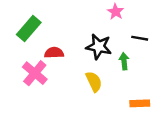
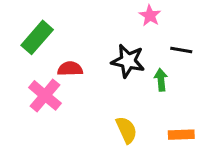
yellow semicircle: (94, 82) -> (126, 130), moved

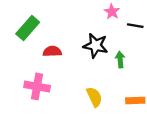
black line: (181, 50) -> (135, 26), moved
pink cross: (45, 95) -> (37, 86), moved, turned -30

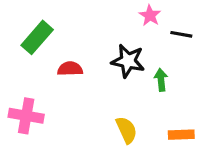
pink cross: (37, 86) -> (26, 116), moved

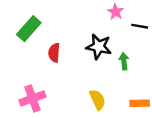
red semicircle: (70, 69) -> (54, 53), turned -84
pink cross: (26, 116) -> (32, 98), moved, turned -30

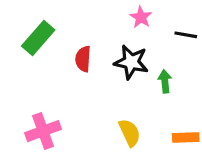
pink star: (116, 12) -> (141, 17), moved
red semicircle: (54, 53) -> (83, 59), moved

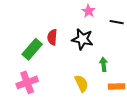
green rectangle: (38, 38) -> (32, 49), moved
green arrow: (165, 81) -> (104, 64), moved

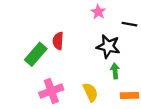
black star: (82, 39) -> (108, 46), moved
pink cross: (27, 82) -> (51, 91), moved

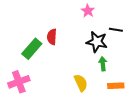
black line: (129, 24) -> (116, 30), moved
pink cross: (51, 91) -> (19, 82), moved

